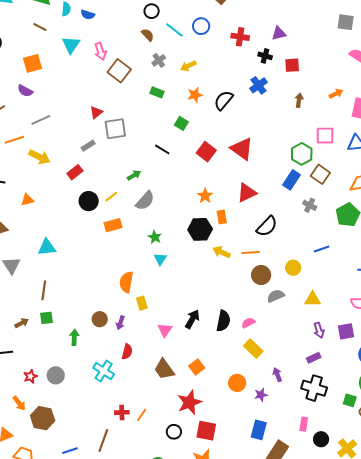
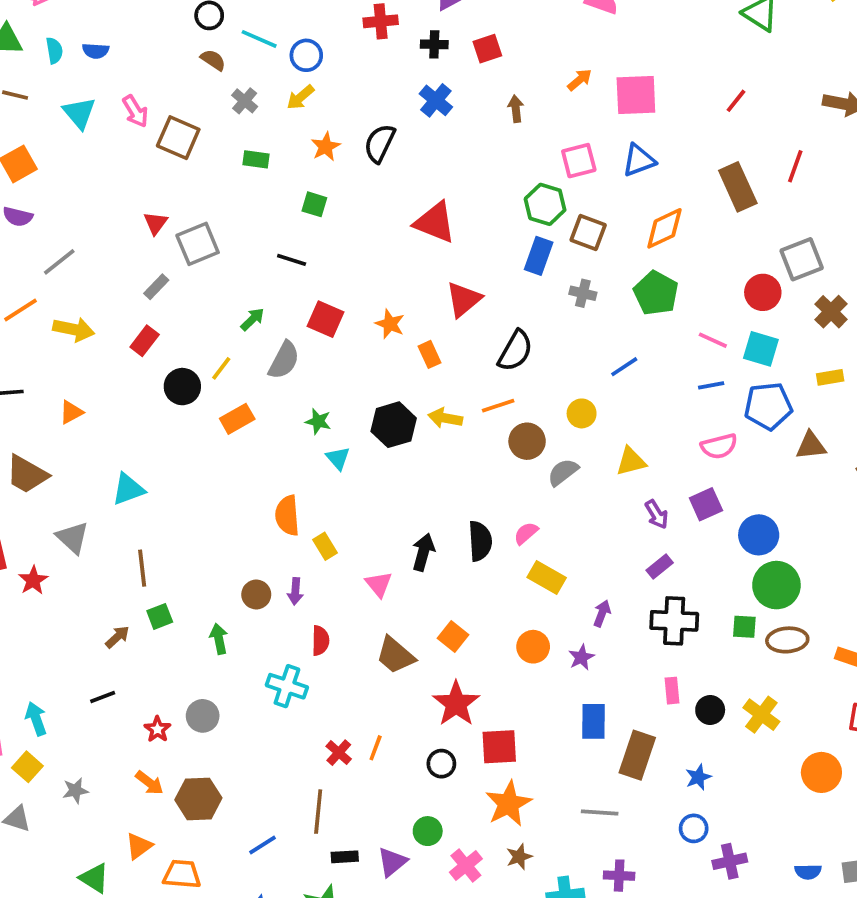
blue circle: (201, 26) -> (306, 55), moved
red square: (206, 152) -> (326, 319), moved
black hexagon: (200, 229) -> (394, 425), moved
purple arrow: (277, 375) -> (602, 613), turned 56
red cross: (122, 412) -> (339, 753), turned -32

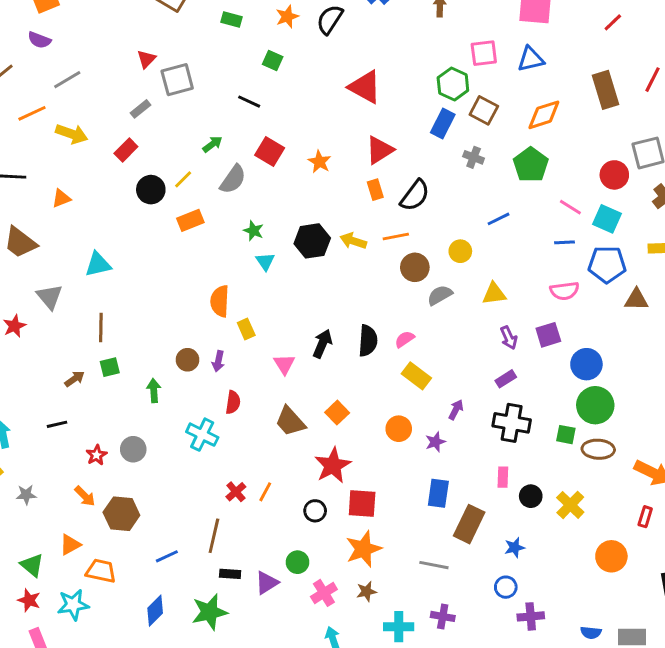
orange rectangle: (430, 354) -> (375, 190), moved

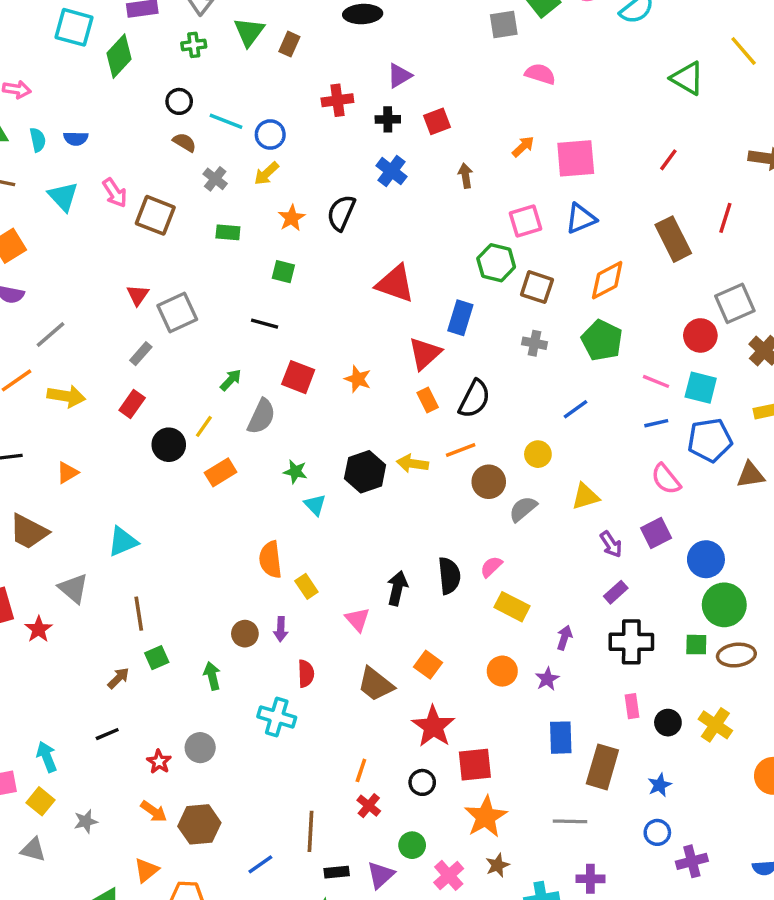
blue rectangle: (443, 124) -> (460, 318), moved
pink semicircle: (564, 291) -> (666, 479), turned 68
red cross: (236, 492) -> (369, 806), moved

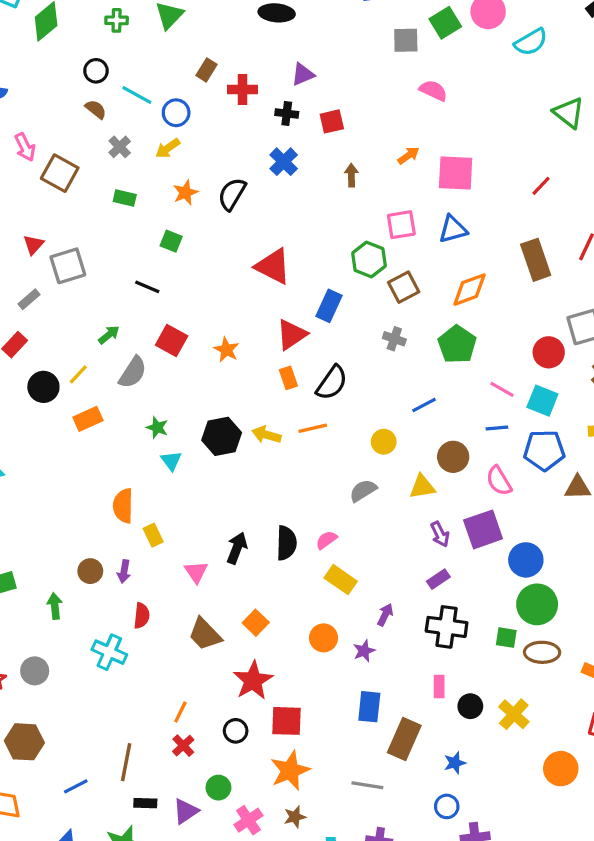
brown rectangle: (289, 44) -> (207, 70), moved
brown square: (537, 287) -> (404, 287), turned 36
brown circle: (489, 482) -> (453, 457), moved
purple square: (656, 533) -> (483, 529), size x1.4

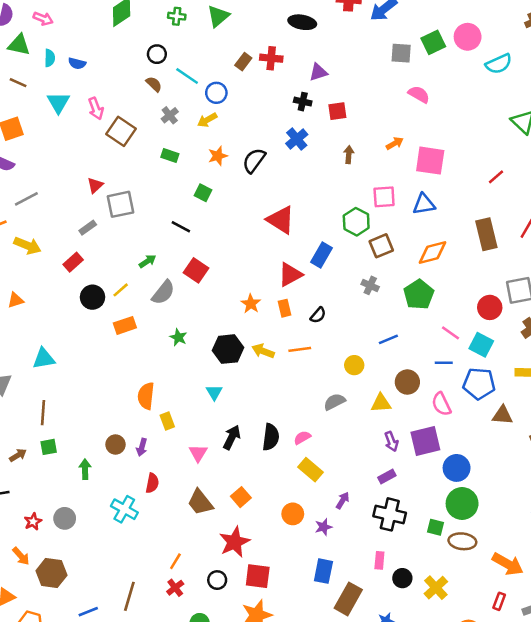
red cross: (243, 89) -> (271, 58), moved
orange star: (226, 350) -> (251, 304), moved
black semicircle: (332, 383) -> (318, 315), size x0.6
cyan triangle: (171, 461) -> (214, 392), moved

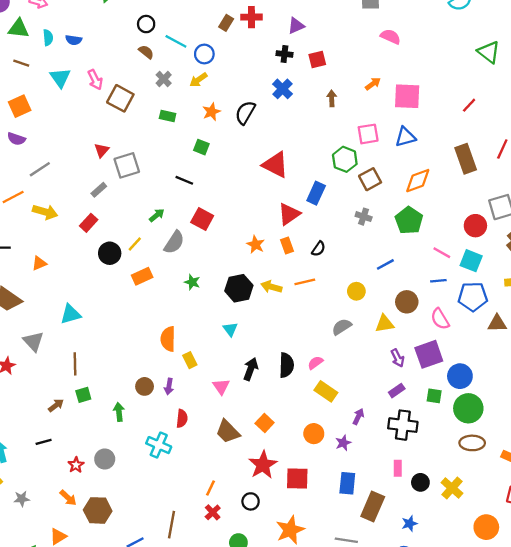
green square: (436, 527) -> (434, 396), moved
red square: (258, 576) -> (297, 478), moved

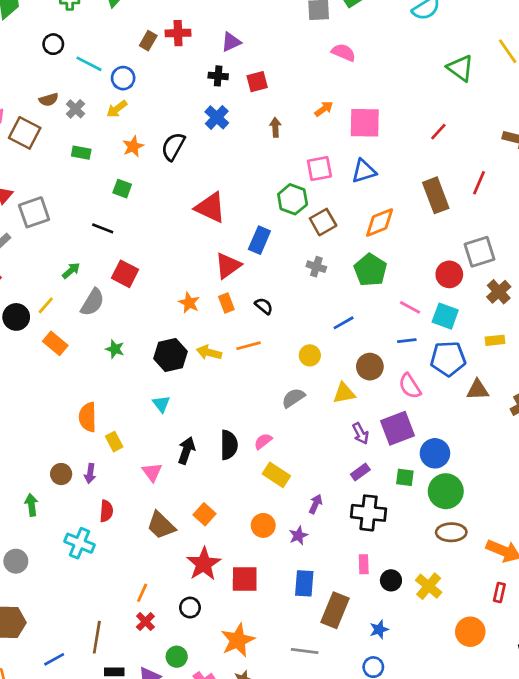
brown semicircle: (146, 52) -> (49, 100), moved, turned 126
black semicircle: (319, 249) -> (264, 306), turned -84
orange rectangle: (142, 276) -> (55, 343), turned 66

